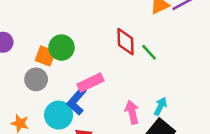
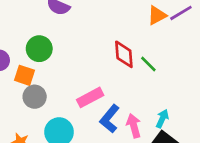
green circle: (62, 48) -> (39, 49), moved
orange square: (45, 56) -> (24, 75), moved
blue L-shape: (77, 101) -> (110, 119), moved

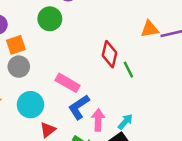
green circle: (39, 49) -> (50, 19), moved
orange square: (24, 75) -> (16, 45), turned 36
pink rectangle: (90, 97) -> (68, 83), turned 40

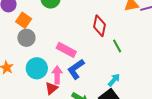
orange square: (16, 45) -> (24, 20), turned -35
green line: (128, 70) -> (117, 46), moved
pink arrow: (98, 120) -> (57, 75), moved

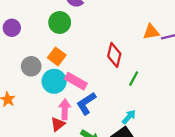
orange square: (24, 20) -> (57, 56), moved
green line: (117, 46) -> (134, 79), turned 56
cyan circle: (37, 68) -> (54, 81), moved

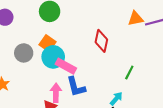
green line: (134, 79) -> (129, 72), moved
cyan circle: (54, 81) -> (53, 57), moved
blue L-shape: (86, 103) -> (76, 87), turned -70

